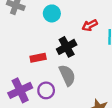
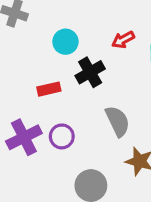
cyan circle: (52, 13) -> (65, 42), moved
gray semicircle: (67, 75) -> (118, 121), moved

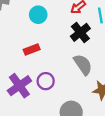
black cross: (90, 72) -> (80, 32), moved

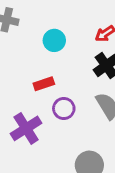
purple circle: (46, 81) -> (64, 108), moved

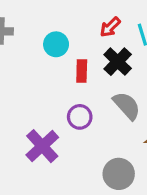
red rectangle: (44, 84) -> (82, 71), moved, turned -60

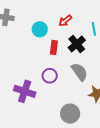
red arrow: (110, 27) -> (65, 21), moved
purple cross: (42, 146) -> (25, 91), turned -35

